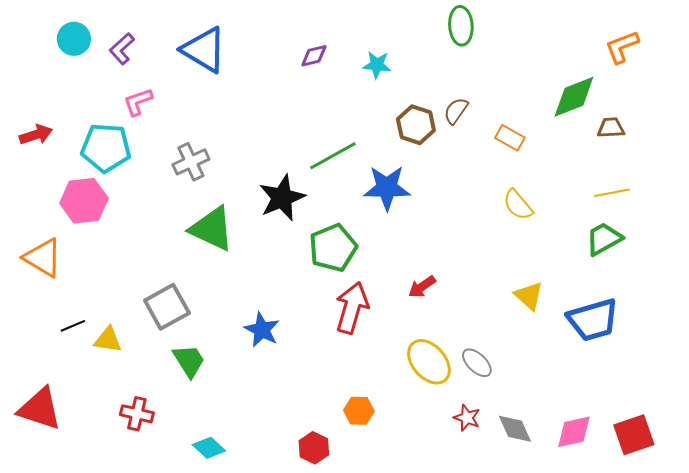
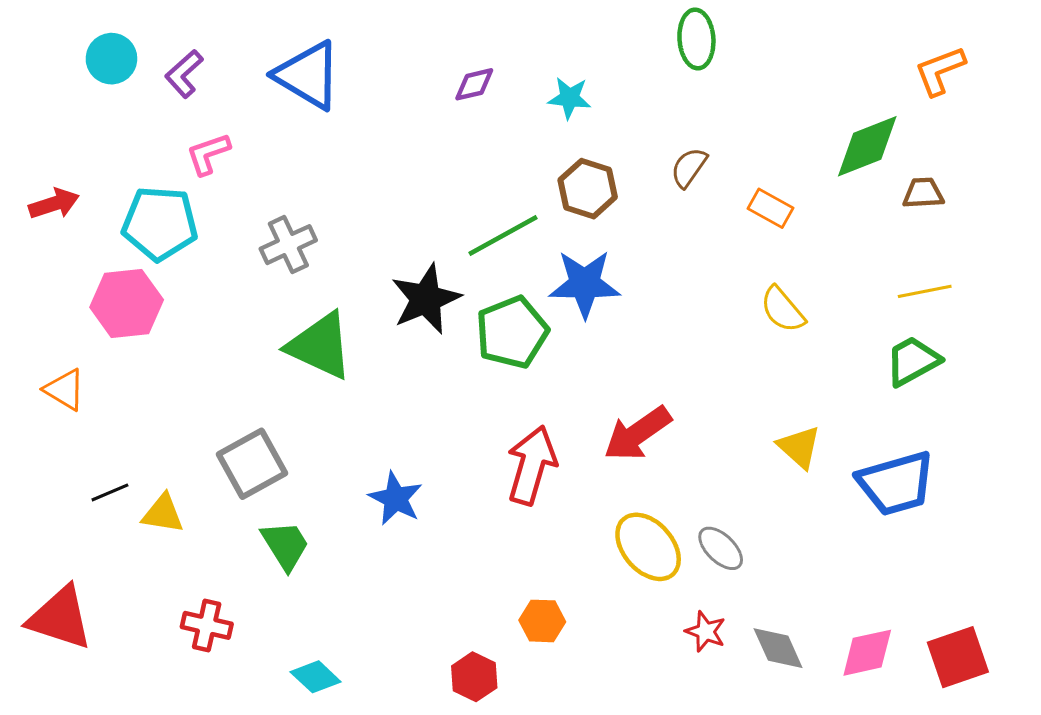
brown hexagon: (416, 125) -> (588, 189), moved
green pentagon: (333, 248) -> (512, 332), moved
orange triangle: (43, 258) -> (65, 390), size x0.7
red arrow: (422, 287) -> (637, 433), size x1.6

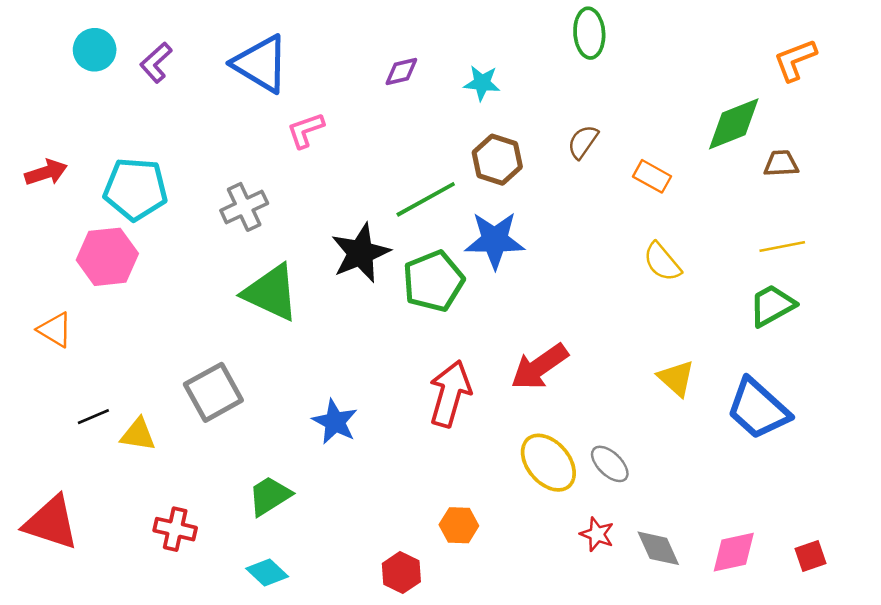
pink L-shape: (208, 154) -> (306, 130), moved
blue trapezoid: (896, 483) -> (758, 409), turned 58
green trapezoid: (285, 545) -> (270, 496), moved, turned -90
red square: (958, 657) -> (810, 556), size x0.6

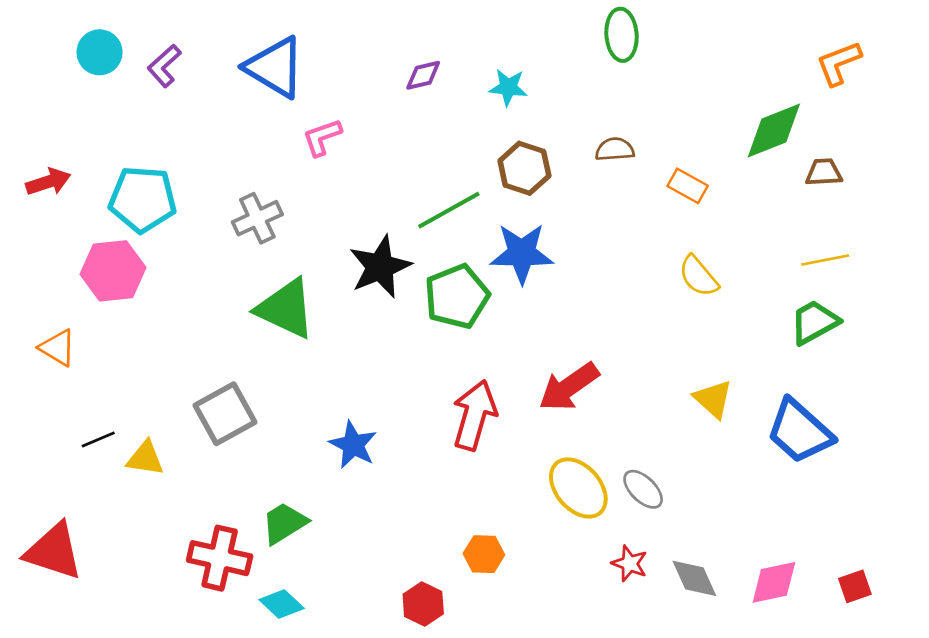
brown semicircle: (583, 142) -> (615, 149), turned 51
red cross: (175, 529) -> (220, 558), moved, size x1.4

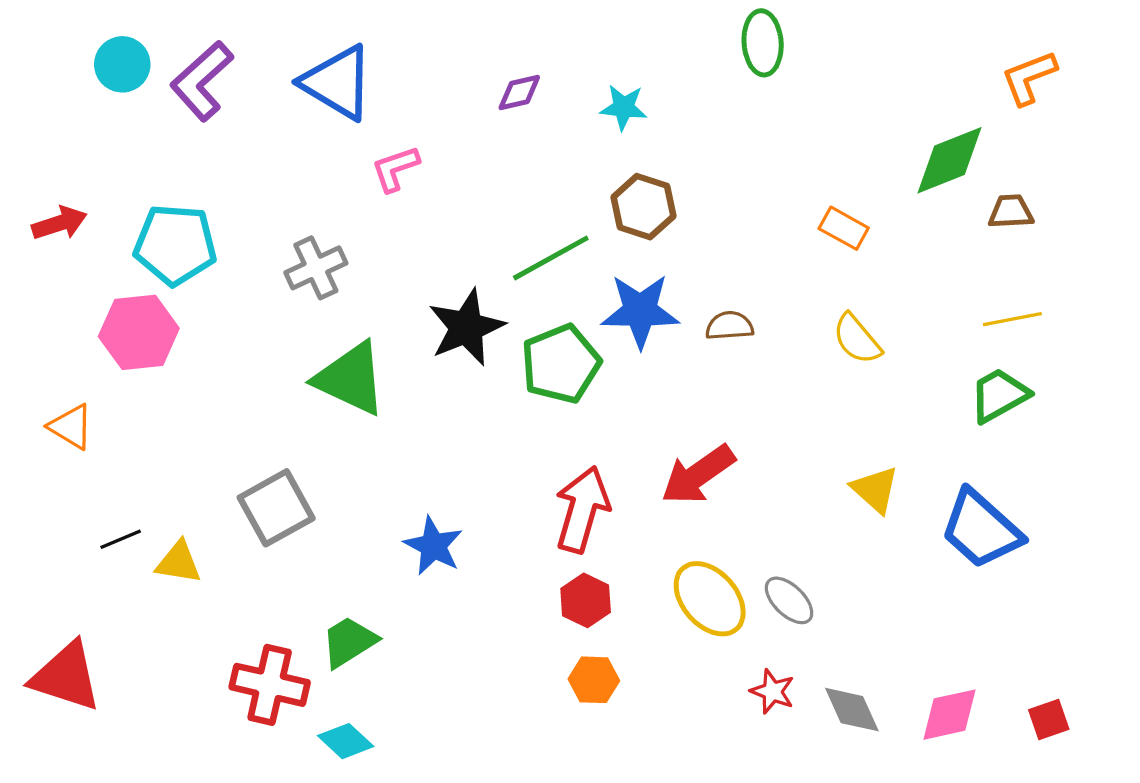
purple L-shape: (164, 66) -> (202, 81), size x1.5
brown semicircle: (615, 149) -> (729, 326), moved
red hexagon: (423, 604) -> (586, 600), moved

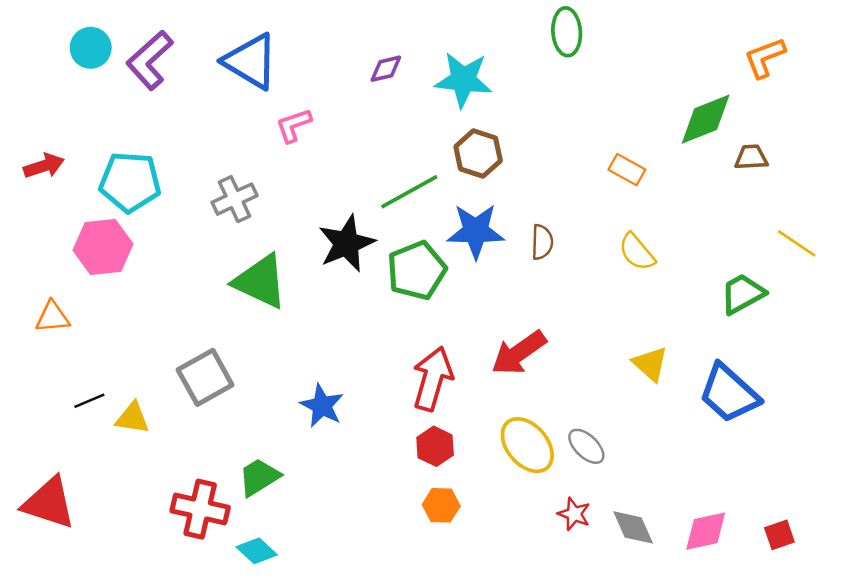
cyan star: (624, 107) -> (463, 80), size x1.6
yellow line: (1012, 319) -> (797, 243), moved, turned 45
brown semicircle: (729, 326) -> (542, 242), turned 96
orange triangle: (71, 427) -> (53, 317), turned -36

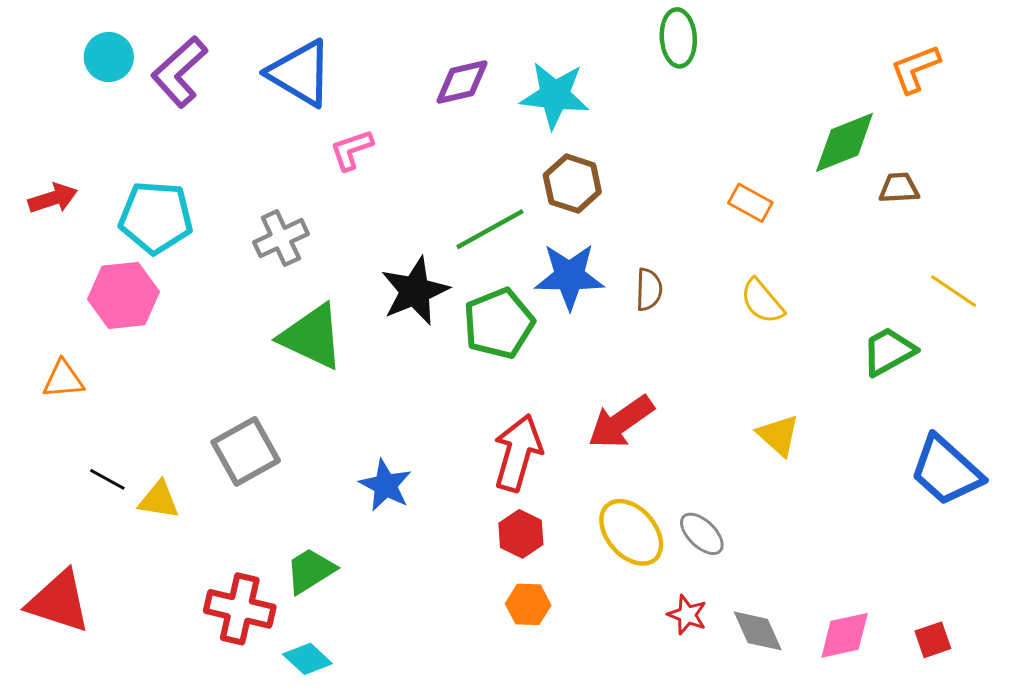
purple diamond: (386, 69) -> (462, 82), size x1.4
blue trapezoid: (729, 393) -> (946, 471), moved
black line: (89, 401) -> (107, 479), turned 52

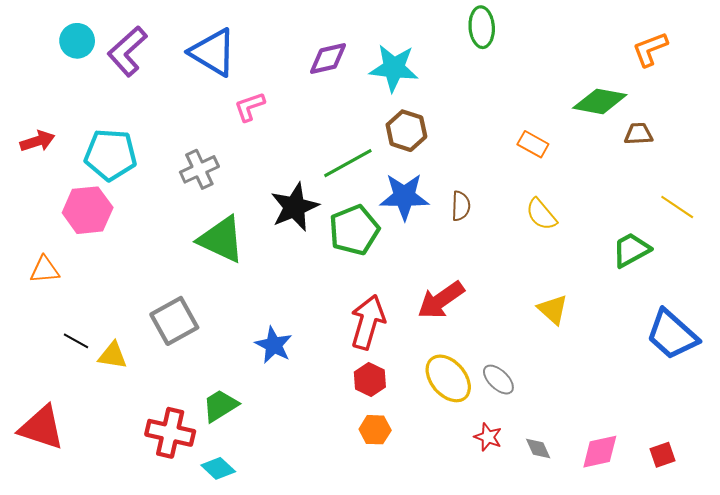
green diamond: (845, 142) -> (600, 101), turned 32
gray diamond: (758, 631) -> (538, 449), size x0.7

